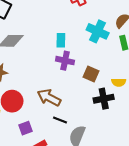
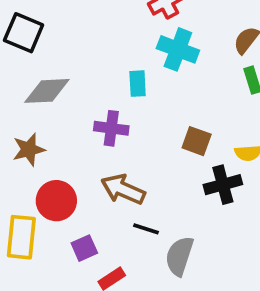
cyan cross: (98, 31) -> (178, 49), moved
purple cross: (65, 61) -> (111, 128), moved

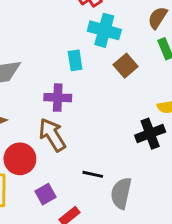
brown square: (197, 141) -> (126, 66), moved, turned 35
brown arrow: (123, 189) -> (52, 135), moved, turned 40

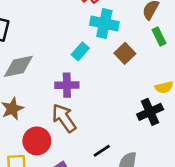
cyan rectangle: (75, 60) -> (80, 51), turned 54
black line: (93, 174) -> (102, 151), turned -42

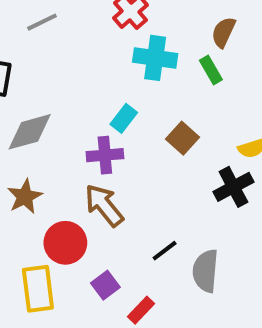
green rectangle: (159, 37) -> (211, 70), moved
cyan rectangle: (80, 51) -> (124, 118), moved
brown square: (125, 53) -> (183, 138), moved

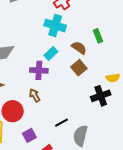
brown semicircle: (223, 32) -> (79, 48), moved, turned 91
cyan cross: (155, 58) -> (55, 26), moved
brown arrow: (104, 205) -> (35, 95), size x0.6

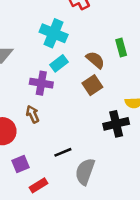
cyan cross: (55, 26) -> (54, 33), moved

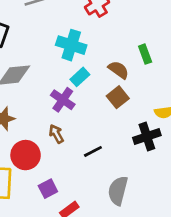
purple cross: (41, 83) -> (63, 100), turned 30
black line: (63, 152) -> (93, 151), moved

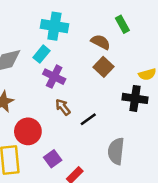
cyan rectangle: (80, 77) -> (41, 54), moved
brown arrow: (56, 134) -> (63, 107), moved
black cross: (147, 136) -> (135, 98), turned 35

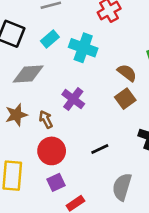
cyan rectangle: (41, 54) -> (50, 39), moved
brown arrow: (63, 107) -> (46, 119), moved
red circle: (28, 131) -> (52, 151), moved

